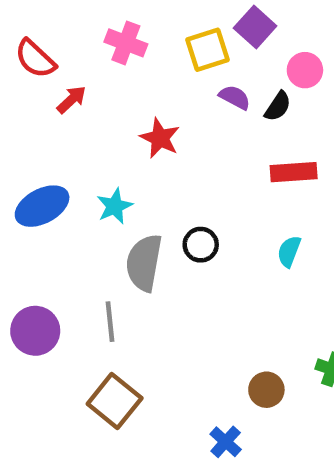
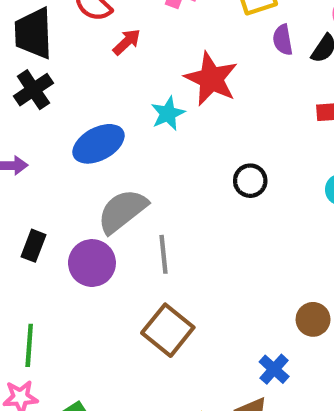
purple semicircle: (235, 97) -> (283, 40), turned -128
red star: (160, 138) -> (211, 79), size x1.4
cyan star: (115, 206) -> (168, 113), moved
gray semicircle: (144, 263) -> (122, 211), moved, turned 42

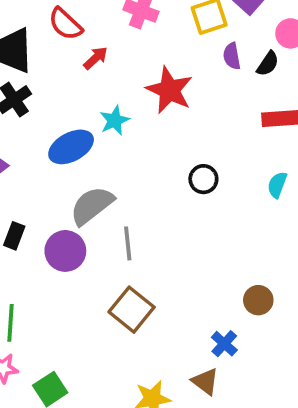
cyan star: (168, 113) -> (115, 120), moved

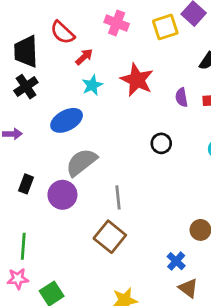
purple semicircle: (232, 56) -> (182, 97), moved
cyan star: (115, 120) -> (92, 85), moved
gray line: (128, 243) -> (118, 197), moved
brown triangle: (205, 381) -> (188, 288), moved

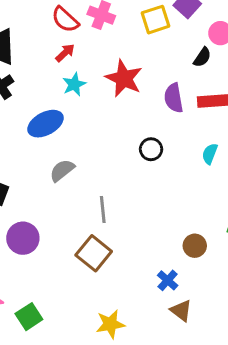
red semicircle: (62, 32) -> (65, 20), moved
purple semicircle: (182, 97) -> (174, 98), size x1.4
gray semicircle: (81, 162) -> (62, 170), size x0.7
purple circle: (62, 195) -> (23, 238), moved

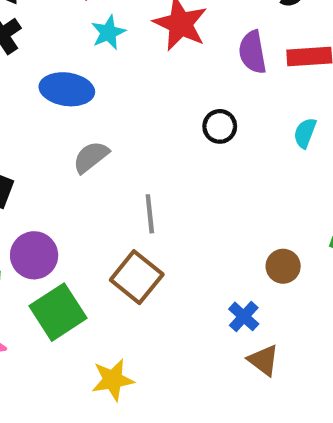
blue ellipse: (45, 124) -> (67, 89), turned 36
green square: (29, 317) -> (58, 312), moved, size x1.4
yellow star: (110, 324) -> (113, 380), moved

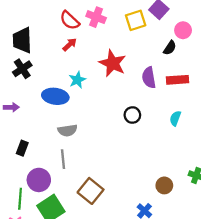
cyan star: (108, 32) -> (77, 80), moved
gray semicircle: (91, 157) -> (67, 130), turned -150
gray line: (150, 214) -> (63, 159), moved

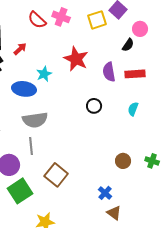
red arrow: (70, 45) -> (20, 49), moved
gray semicircle: (67, 130) -> (35, 120), size x1.4
brown circle: (164, 185) -> (123, 161), moved

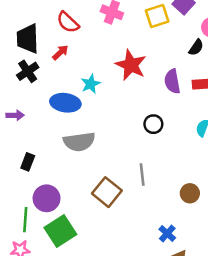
red semicircle: (37, 20) -> (68, 22), moved
gray line: (31, 146) -> (142, 174), moved
brown square: (56, 175) -> (107, 192), moved

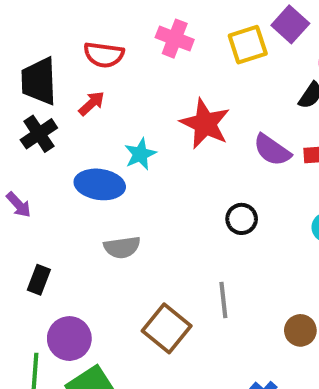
red semicircle: (68, 22) -> (104, 55), turned -35
purple semicircle: (172, 81) -> (272, 150), turned -45
purple arrow: (15, 115) -> (19, 205), turned 48
gray semicircle: (79, 142) -> (122, 247), size x0.7

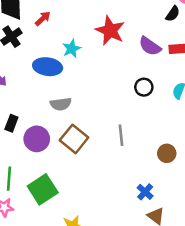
black circle: (242, 219) -> (144, 87), moved
brown square: (167, 328) -> (74, 139), moved
purple circle: (69, 339) -> (37, 139), moved

